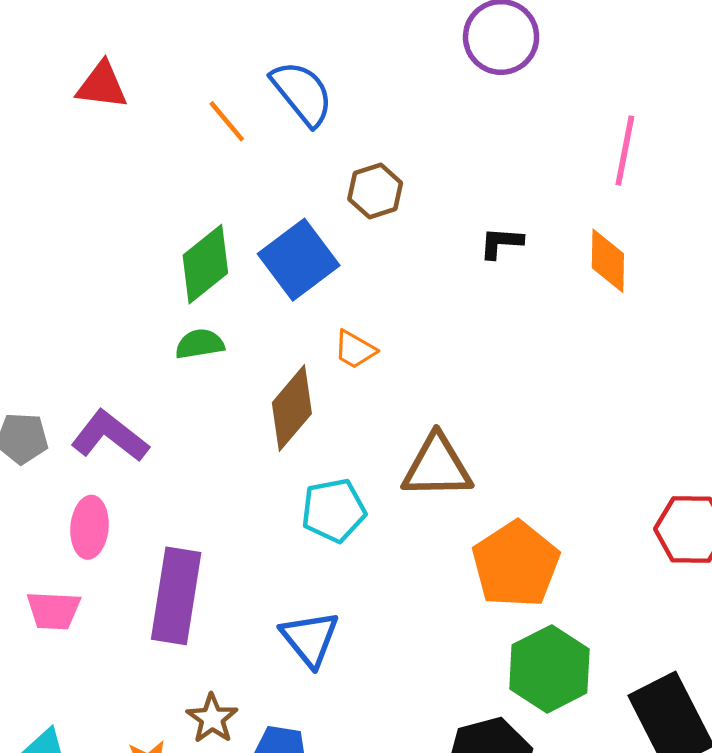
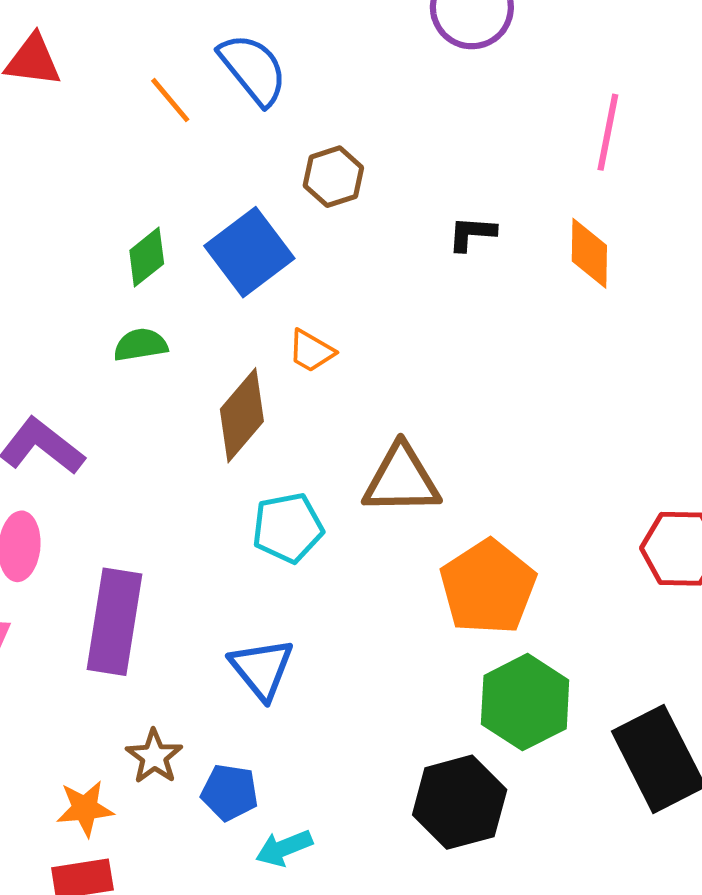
green diamond: (205, 264) -> (147, 257), size x0.7

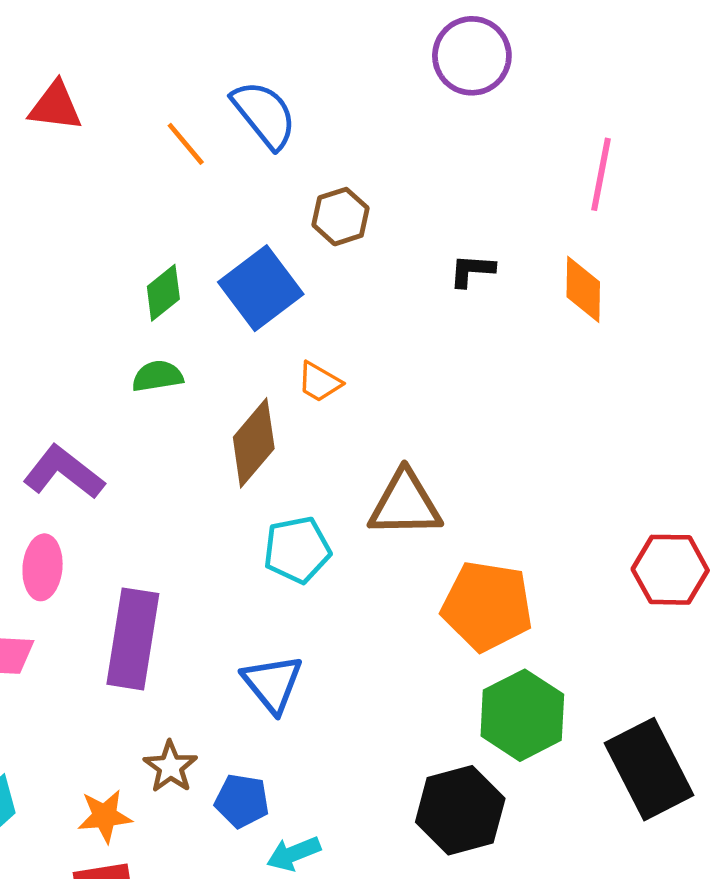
orange pentagon: (488, 587) -> (487, 606), turned -30

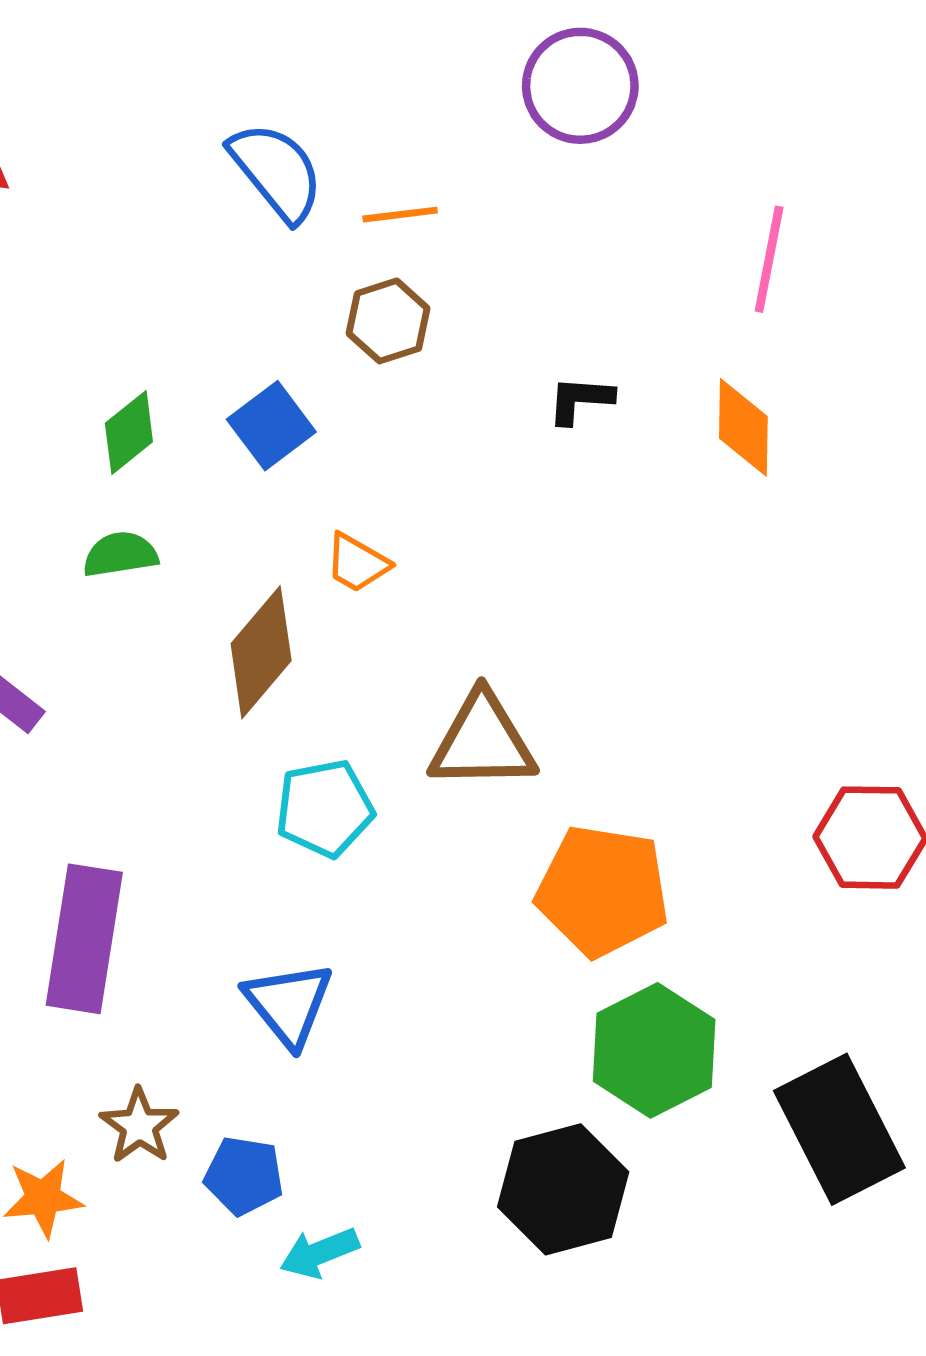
orange line: (186, 144) -> (400, 215), moved, turned -57
blue square: (261, 288) -> (271, 426), size x0.7

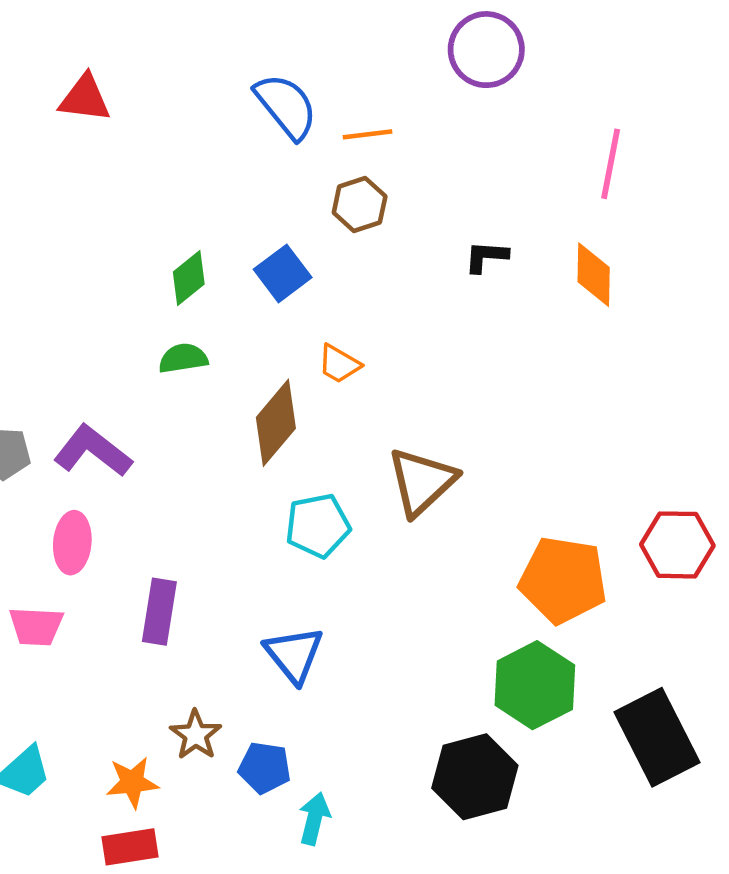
brown triangle: (482, 741) -> (422, 482), turned -42
orange pentagon: (603, 891) -> (563, 580), moved
purple rectangle: (84, 939) -> (159, 612), size x0.7
cyan arrow: (319, 1253) -> (314, 819), turned 126

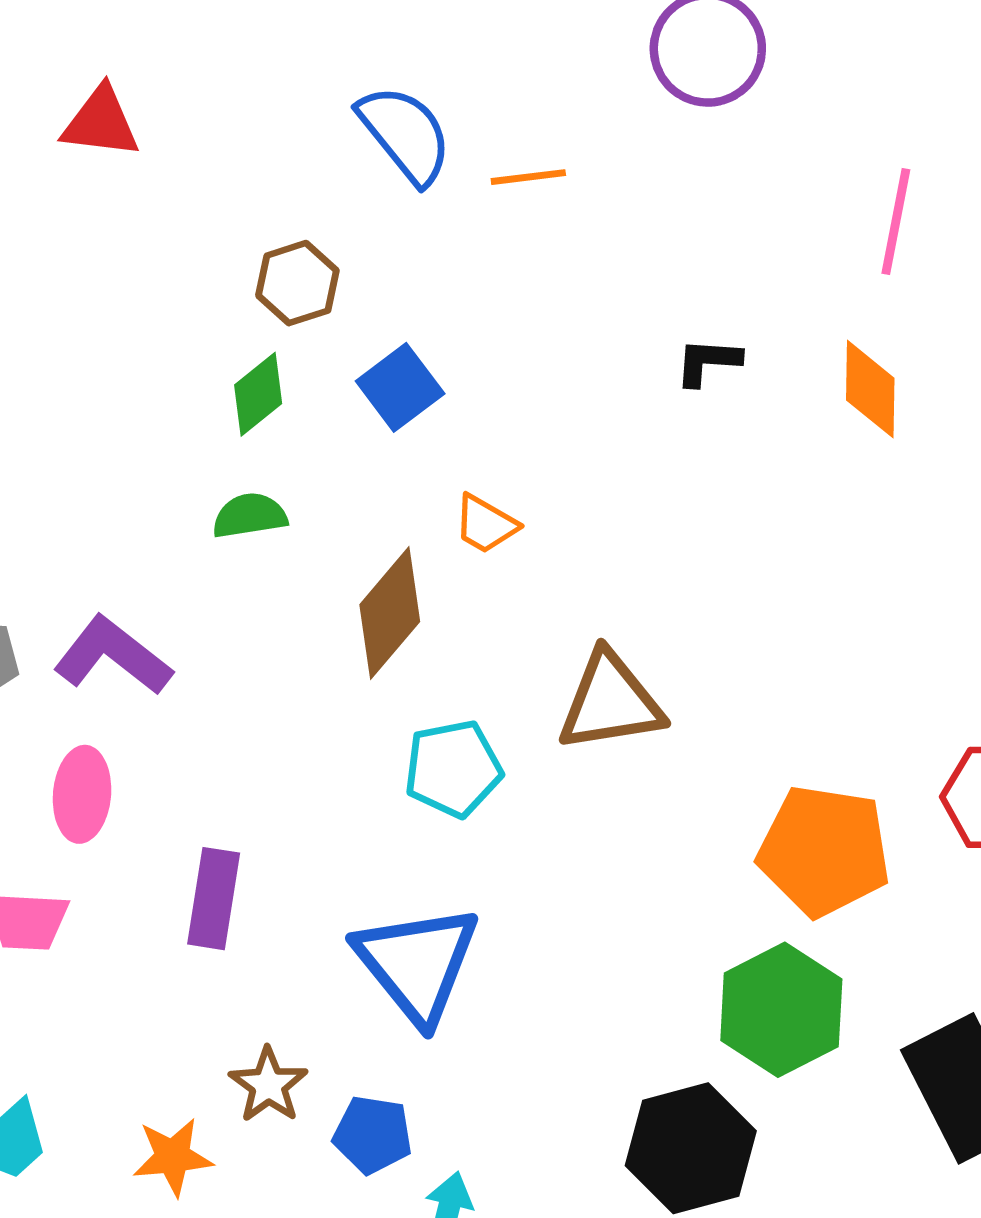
brown hexagon: (360, 205) -> (297, 283), moved
brown triangle: (422, 482) -> (610, 702), turned 34
blue triangle: (294, 655) -> (417, 964), size x1.4

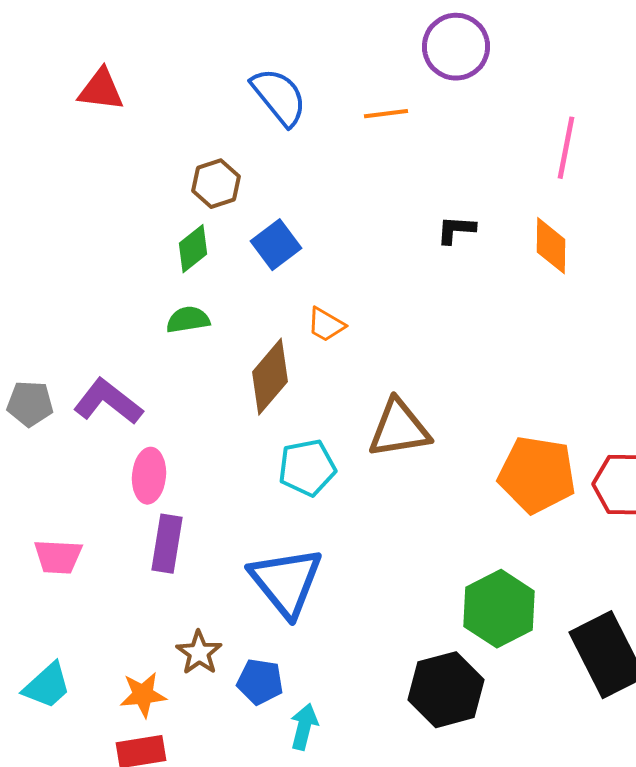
orange line: (528, 177) -> (386, 114), moved
pink ellipse: (82, 794) -> (149, 476), moved
orange pentagon: (824, 851) -> (537, 475), moved

